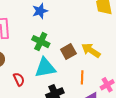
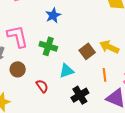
green cross: (41, 42) -> (48, 46), moved
cyan triangle: (45, 68) -> (67, 71), size x0.7

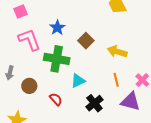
pink L-shape: (18, 36) -> (29, 40), moved
green cross: (48, 46) -> (57, 59), size x1.4
brown square: (87, 51) -> (86, 41), moved

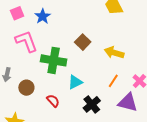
blue star: (57, 28) -> (43, 16), moved
orange line: (116, 80) -> (113, 81), turned 48

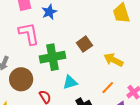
green cross: (54, 60) -> (53, 57), turned -30
brown circle: (26, 88) -> (21, 79), size x1.5

